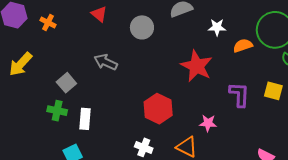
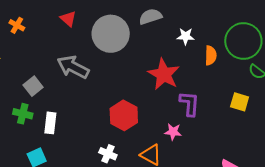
gray circle: (142, 27) -> (111, 34), size x1.6
orange semicircle: (243, 46) -> (211, 55), turned 108
gray arrow: (106, 62) -> (73, 67), size x1.4
purple L-shape: (239, 94) -> (189, 104), moved

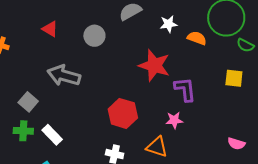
gray circle: (111, 34) -> (94, 36), size x0.6
orange semicircle: (211, 55) -> (197, 38), turned -60
white rectangle: (50, 123) -> (52, 135), turned -40

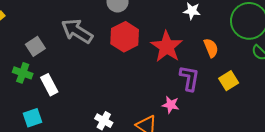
orange semicircle: (197, 38) -> (211, 48), moved, turned 30
yellow square: (234, 78) -> (229, 81), moved, turned 36
red hexagon: (123, 113) -> (125, 37), moved

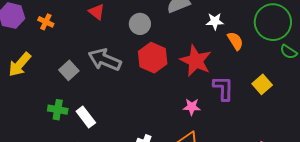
gray square: (35, 46) -> (69, 70), moved
orange semicircle: (211, 48) -> (235, 41), moved
pink star: (171, 105) -> (192, 107), moved

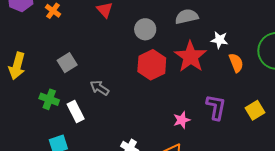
gray arrow: (105, 60) -> (100, 88), moved, size x0.6
red star: (196, 61) -> (191, 57), moved
yellow arrow: (20, 64) -> (17, 66), moved, turned -36
pink star: (192, 107) -> (182, 120), turned -30

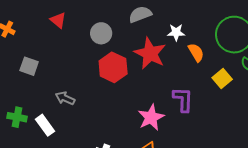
gray square: (67, 63) -> (29, 66), moved, turned -30
yellow square: (255, 110) -> (222, 79), moved
pink star: (182, 120) -> (151, 117), size x1.5

